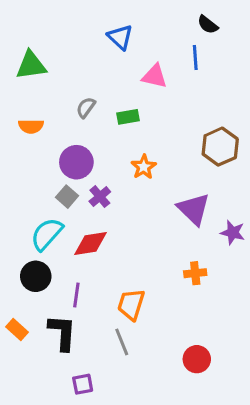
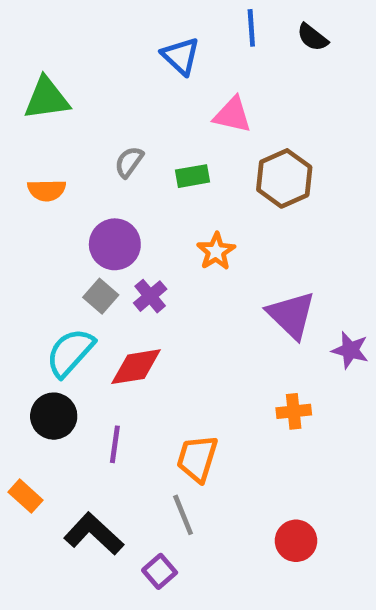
blue line: (195, 57) -> (251, 28), moved
brown hexagon: (220, 147) -> (284, 178), moved
black L-shape: (62, 333) -> (94, 534), moved, turned -51
purple square: (83, 384) -> (160, 571), moved, turned -30

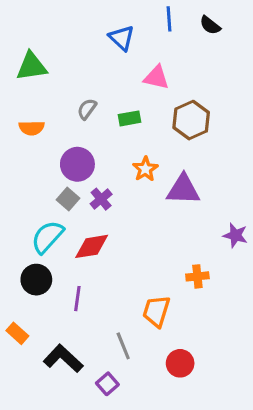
purple triangle: (291, 315) -> (183, 190), moved, turned -42
orange trapezoid: (197, 458) -> (156, 311), moved
red circle: (296, 541) -> (180, 363), moved

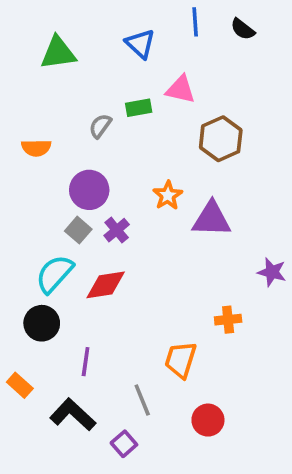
green triangle: (32, 66) -> (58, 53), moved
green rectangle: (130, 118) -> (139, 108), moved
purple line: (77, 299) -> (86, 362), moved

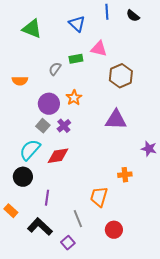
green triangle: (58, 53) -> (32, 29), turned 30
orange star: (168, 195) -> (74, 98), moved

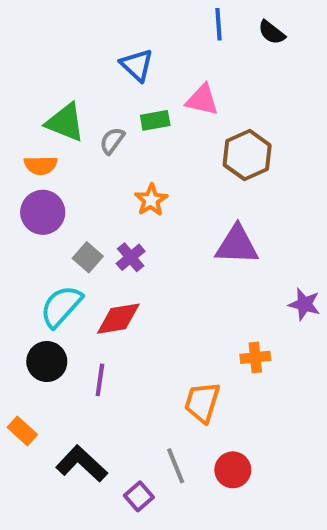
blue triangle: (77, 24) -> (137, 65), moved
green triangle: (32, 29) -> (65, 122), moved
purple circle: (49, 104) -> (43, 212), moved
purple line: (47, 198) -> (100, 380), moved
gray line: (78, 219) -> (176, 466), moved

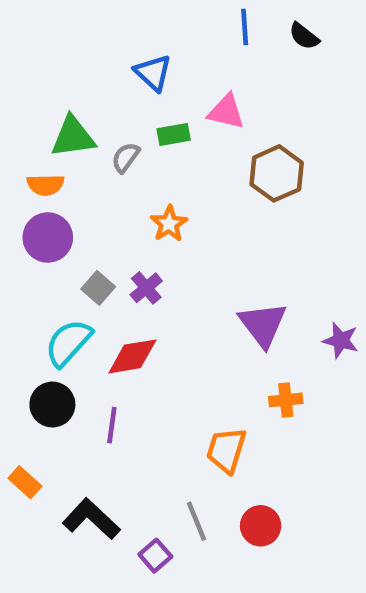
green triangle: (65, 122) -> (73, 137), turned -30
purple triangle: (237, 245) -> (263, 324), moved, turned 51

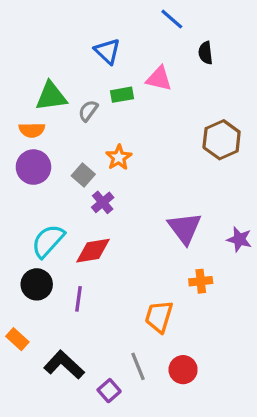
blue line: (245, 27) -> (172, 19), turned -45
black semicircle: (304, 36) -> (206, 53), moved, turned 45
brown hexagon: (277, 173) -> (222, 140), moved
gray square: (98, 288) -> (83, 175), moved

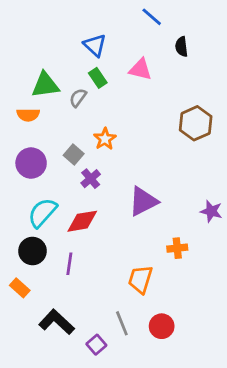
green rectangle: (122, 95) -> (98, 78), moved, turned 66
purple circle: (33, 167) -> (31, 163), moved
purple triangle: (185, 228) -> (143, 201), moved, turned 40
orange rectangle: (17, 339) -> (20, 288), moved

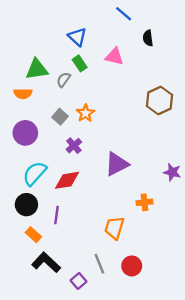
gray square: (74, 154) -> (60, 117), moved
orange rectangle: (20, 288) -> (33, 235), moved

